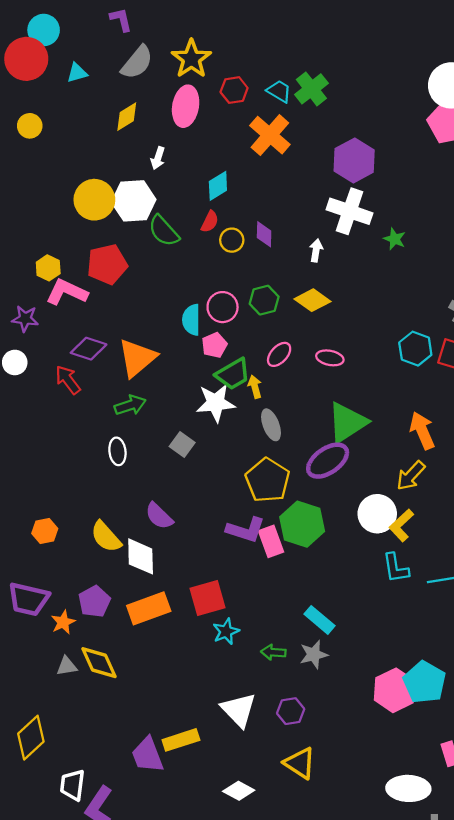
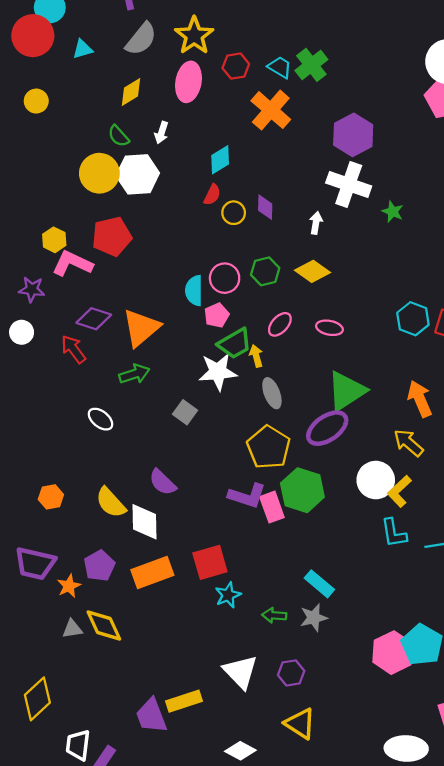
green semicircle: (164, 231) -> (119, 136), moved, size x0.7
white ellipse: (117, 451) -> (101, 419), moved, turned -45
yellow arrow: (411, 476) -> (408, 443), turned 88

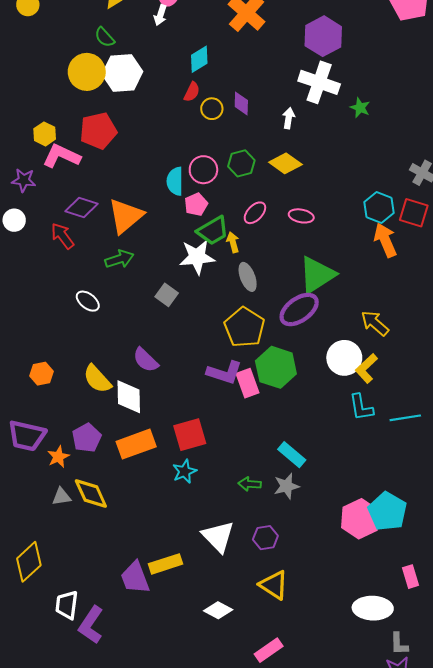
white arrow: (161, 133) -> (160, 15), moved
orange arrow: (420, 399) -> (385, 240), moved
cyan star: (228, 595) -> (184, 471), moved

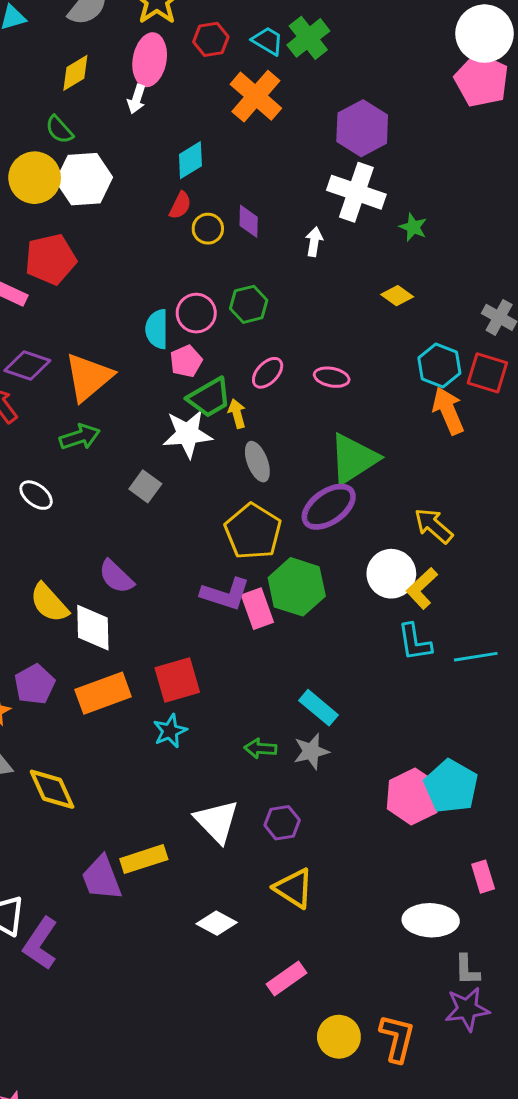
yellow diamond: (285, 163) -> (397, 296), moved, size x0.7
yellow diamond: (91, 494) -> (52, 789), moved

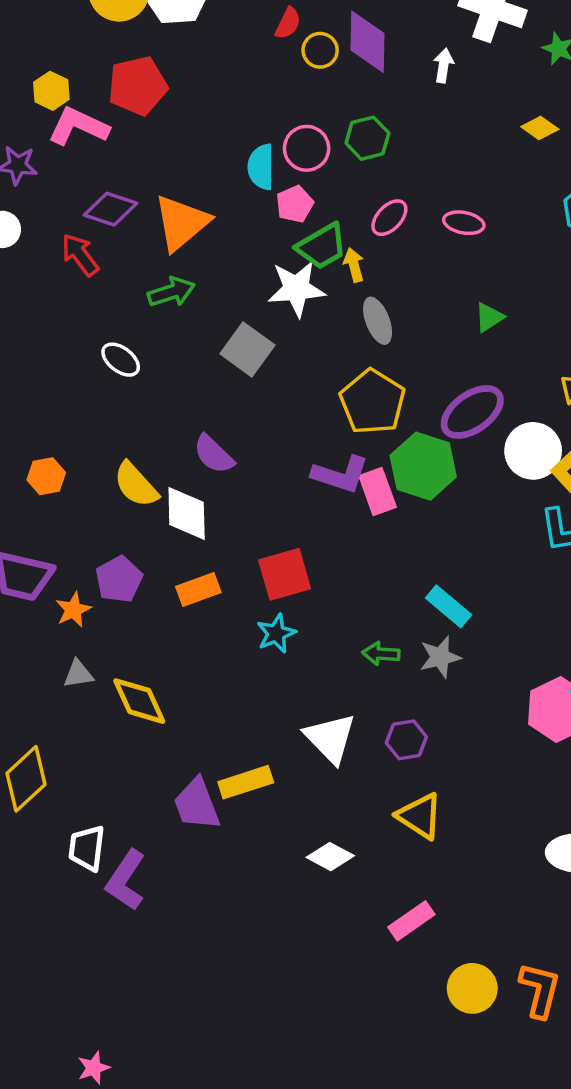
purple diamond: (249, 221) -> (367, 42), size x1.6
green triangle: (353, 459) -> (489, 317), size x0.5
gray square: (145, 486) -> (247, 349), size x1.4
purple ellipse: (329, 507) -> (472, 412), moved
orange rectangle: (103, 693) -> (198, 589), size x0.7

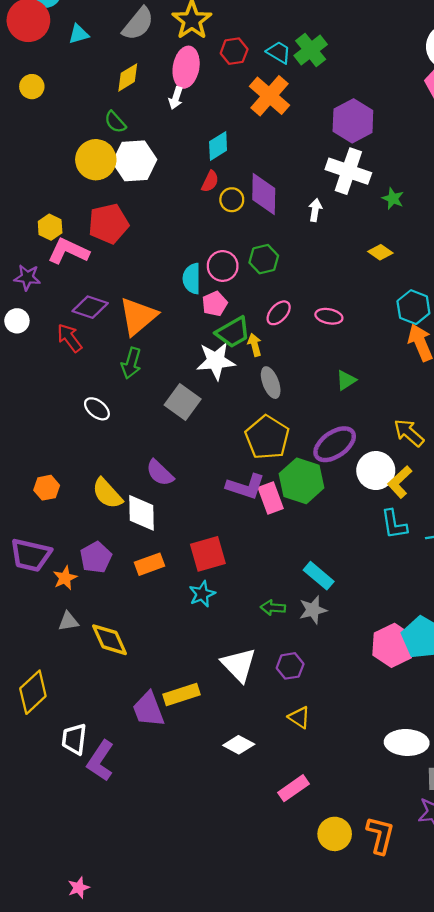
green arrow: (171, 292) -> (131, 363), turned 124
yellow triangle: (420, 816) -> (299, 717), size x0.7

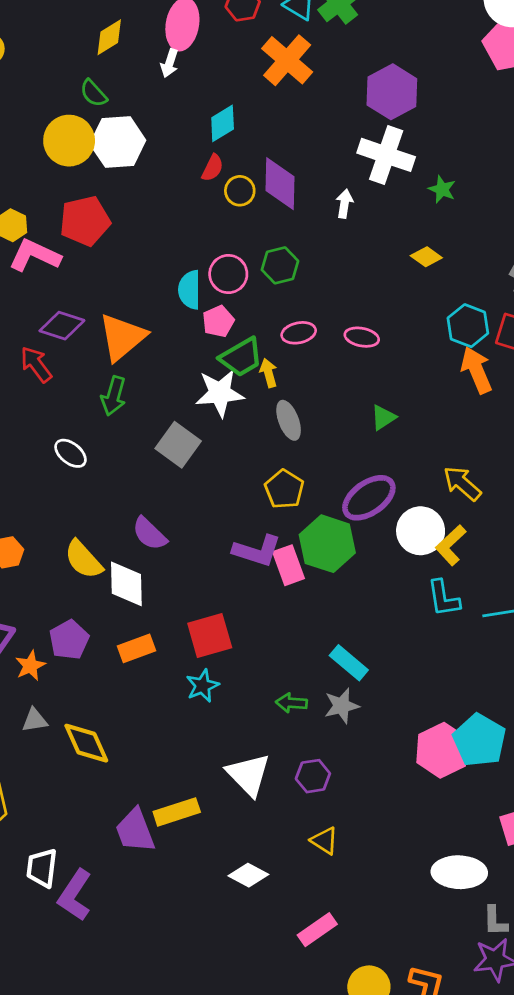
pink ellipse: (279, 313) -> (299, 333), turned 35
yellow pentagon: (267, 437) -> (284, 489), size x0.7

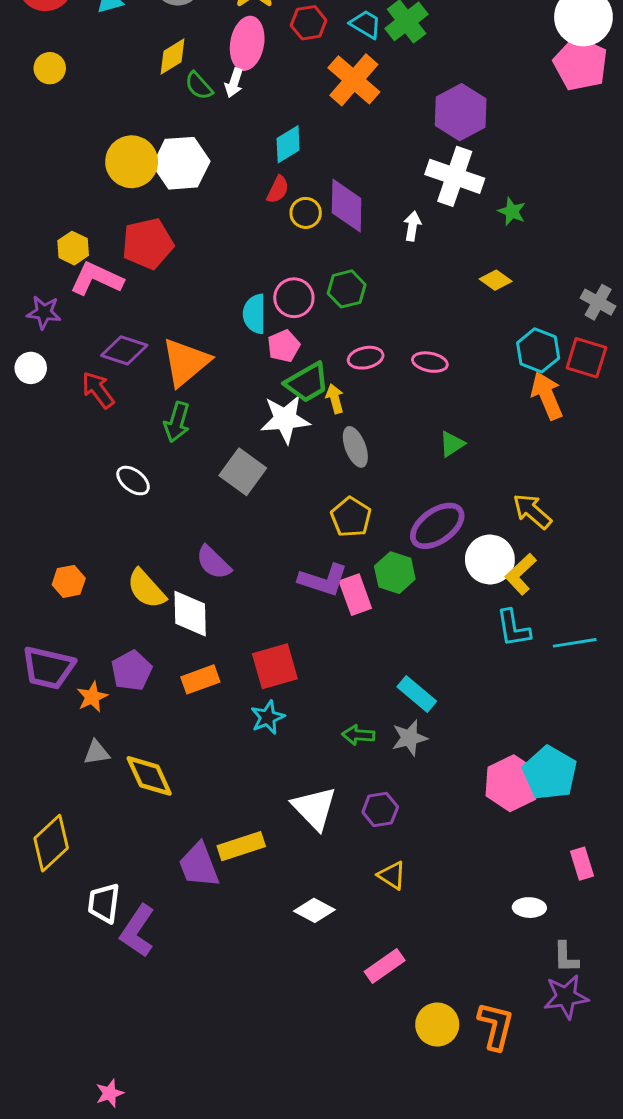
green semicircle: (93, 93) -> (199, 86), moved
green hexagon: (327, 544) -> (395, 573), size x0.7
white ellipse: (459, 872) -> (529, 908), size x0.6

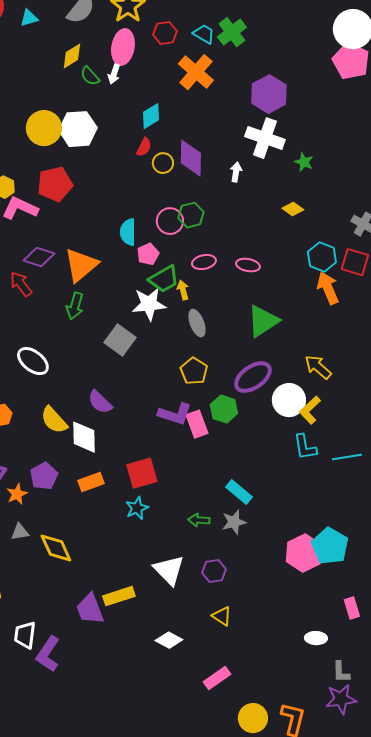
pink circle: (294, 298) -> (170, 221), moved
green triangle: (452, 444) -> (263, 321), size x1.8
white ellipse: (133, 481) -> (33, 361), moved, size x1.4

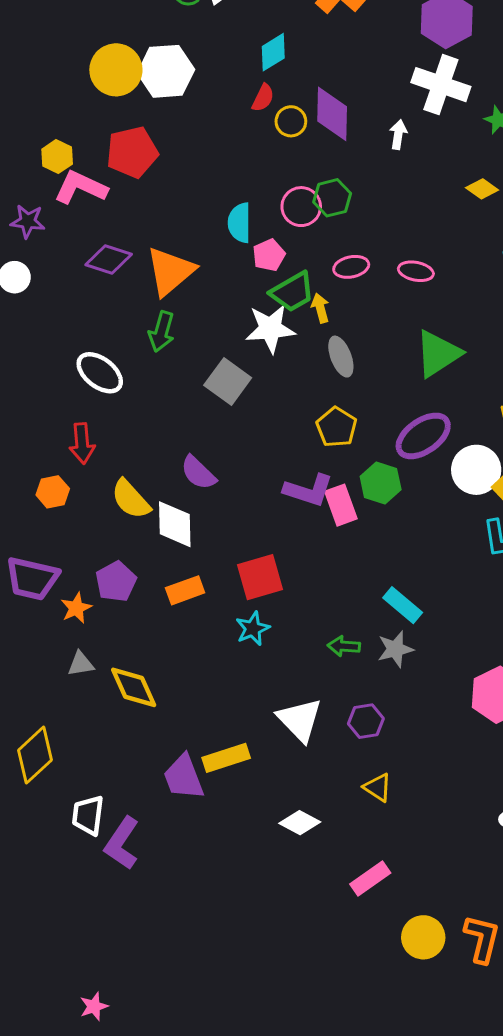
red arrow: (21, 284) -> (82, 443), moved, turned -148
white ellipse: (33, 361) -> (100, 373), moved

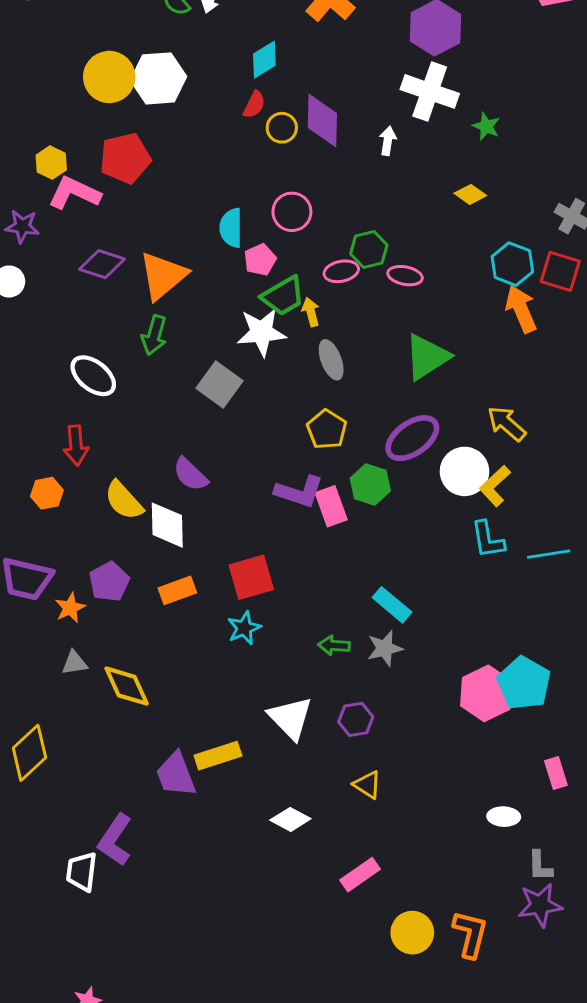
green hexagon: (332, 198) -> (369, 250), moved
white trapezoid: (88, 815) -> (82, 872), moved

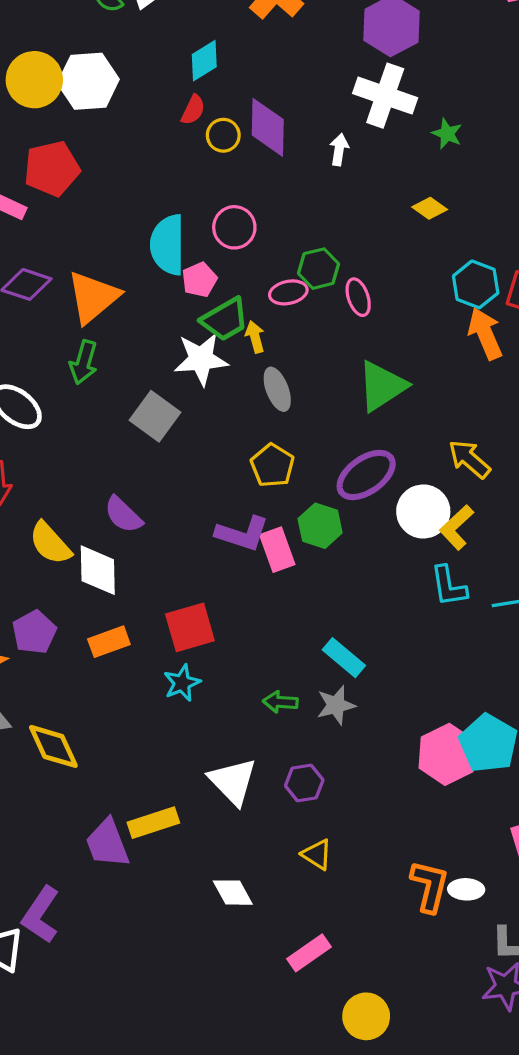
cyan semicircle: (231, 228) -> (168, 245), size x1.4
pink ellipse: (405, 276) -> (358, 297), turned 60
white diamond: (290, 819) -> (233, 893), turned 33
orange L-shape: (470, 934) -> (430, 886), moved

